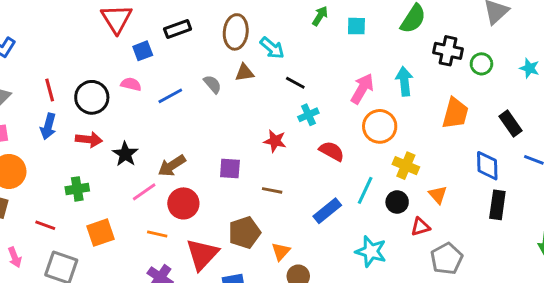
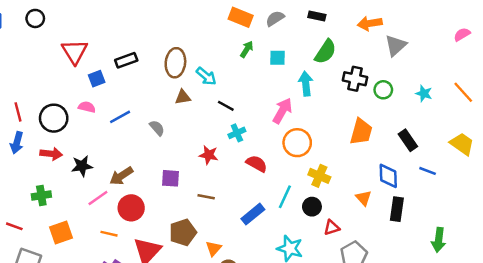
cyan arrow: (404, 81) -> (306, 84), moved
gray semicircle: (212, 84) -> (157, 128), moved
black star: (125, 154) -> (82, 166), turned 30
orange triangle: (438, 195) -> (364, 198), moved

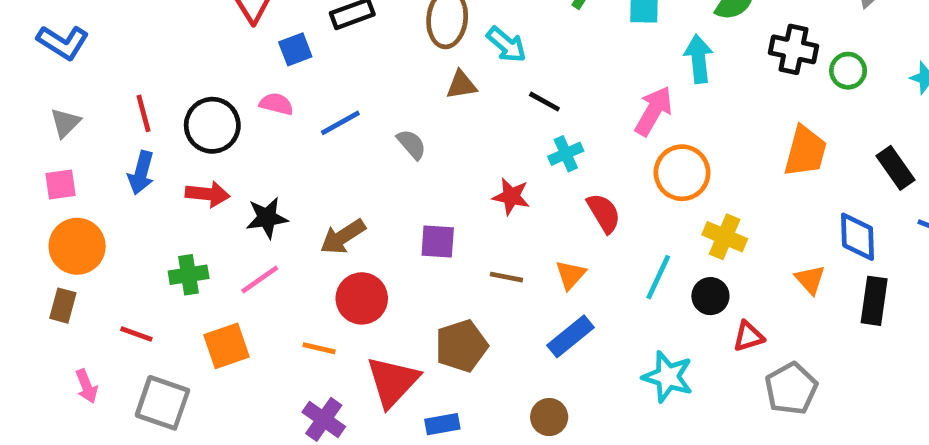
red semicircle: (257, 164) -> (604, 213), turned 30
pink line: (98, 198) -> (260, 279), moved
blue rectangle: (253, 214) -> (570, 336), moved
orange triangle: (214, 248) -> (570, 275), moved

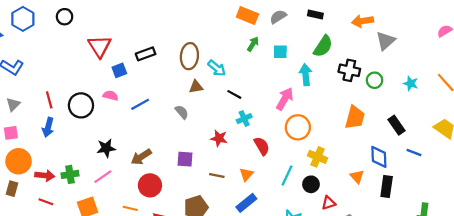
gray semicircle: (412, 144) -> (182, 112), moved
red arrow: (208, 194) -> (45, 176), moved

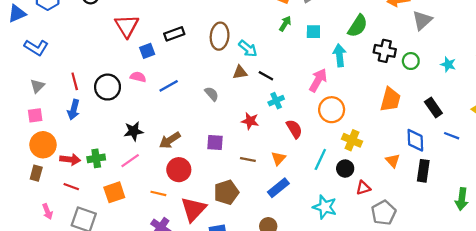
brown triangle: (196, 87) -> (240, 72), moved

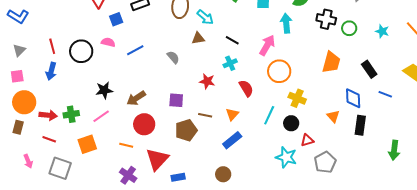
black line: (266, 76) -> (232, 40), moved
brown pentagon: (226, 192) -> (186, 130), moved
cyan star: (325, 207) -> (286, 157), moved

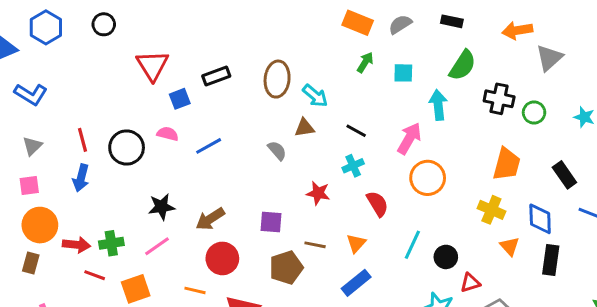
gray semicircle: (173, 57) -> (277, 151), moved
yellow cross: (297, 98) -> (491, 210), moved
red line: (49, 139) -> (95, 275), moved

